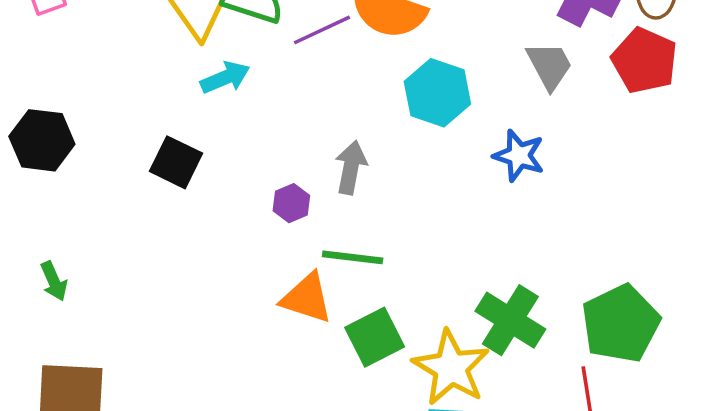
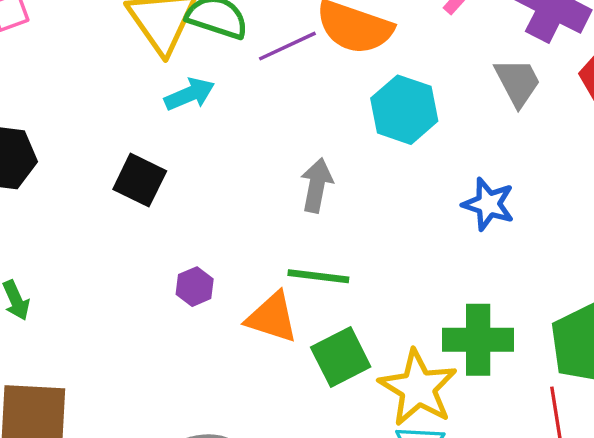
blue star: (519, 156) -> (488, 204), moved
purple hexagon: (291, 203) -> (195, 287), moved
green cross: (510, 320) -> (478, 340), turned -32

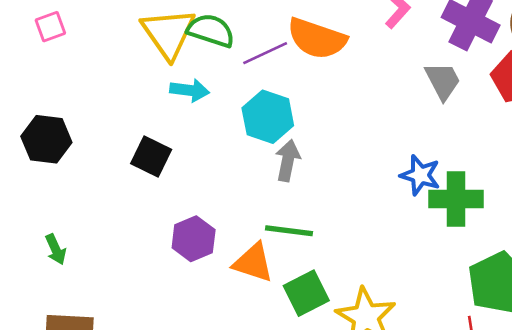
cyan arrow: (190, 94) -> (190, 90), turned 30
cyan hexagon: (404, 110) -> (268, 117), moved
purple hexagon: (195, 287) -> (194, 239), size x1.5
green cross: (478, 340) -> (456, 199), moved

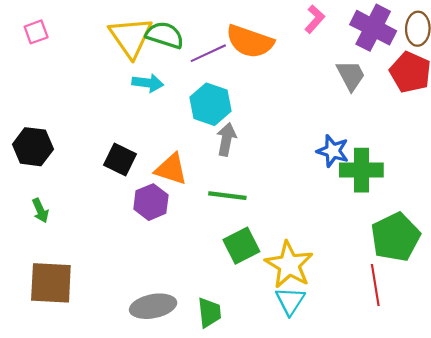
black hexagon: (46, 139) -> (33, 147), moved
black square: (151, 157) -> (120, 159), moved
orange triangle: (253, 263) -> (171, 169), moved

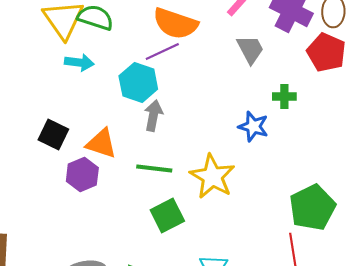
purple line: (208, 53) -> (162, 51), moved
gray trapezoid: (351, 75) -> (250, 49), moved
green cross: (361, 170) -> (284, 96), moved, size x0.6
yellow star: (289, 265) -> (212, 176), moved

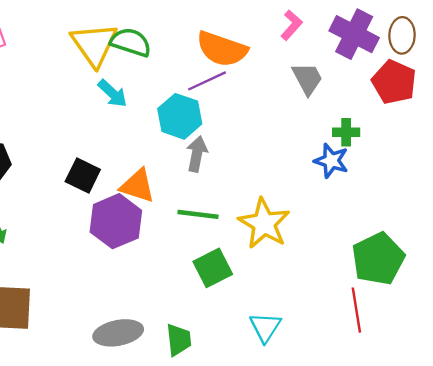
cyan arrow: (79, 62) -> (112, 93), turned 36
blue star: (253, 126) -> (331, 161), moved
purple hexagon: (82, 174) -> (116, 221), size x1.4

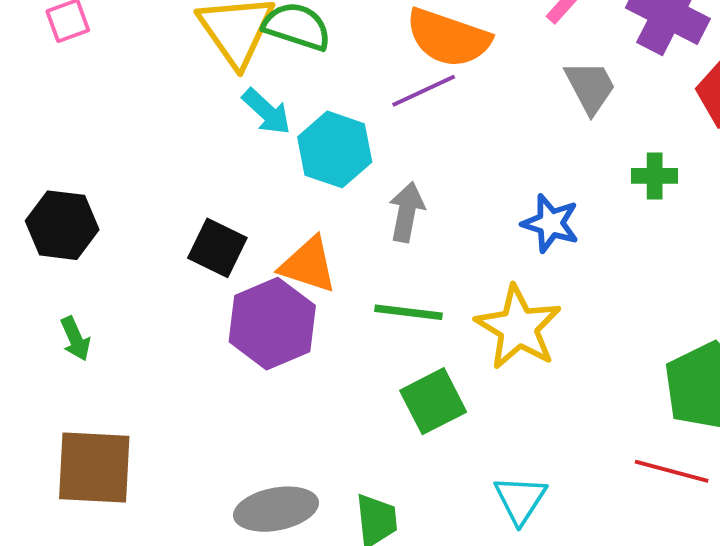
cyan hexagon: (180, 116) -> (335, 149), moved
blue star: (331, 161) -> (550, 223), moved
red line: (356, 310) -> (672, 471), turned -66

